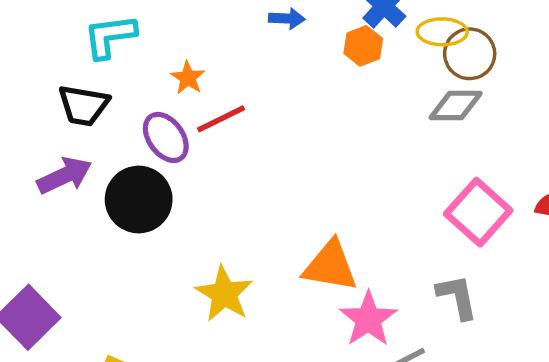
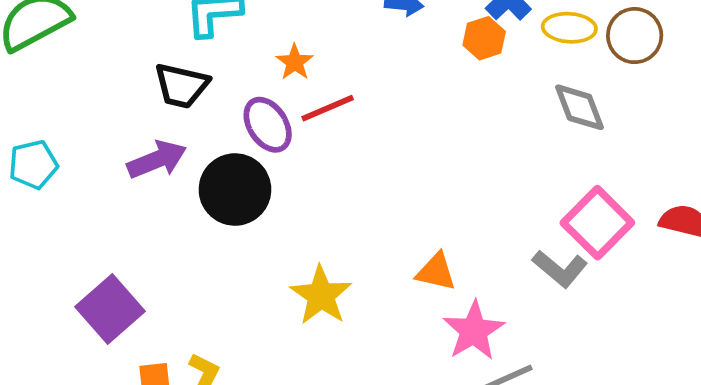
brown circle: (470, 54) -> (635, 36), moved
gray diamond: (456, 105) -> (580, 107), turned 66
orange triangle: (330, 266) -> (436, 272), size x0.7
gray L-shape: (457, 297) -> (560, 269), moved, turned 138

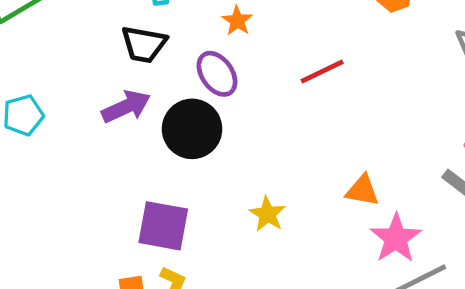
red line: (328, 108) -> (322, 71), moved
yellow star: (321, 295) -> (267, 214), size x0.7
purple square: (110, 309) -> (163, 226), moved, turned -36

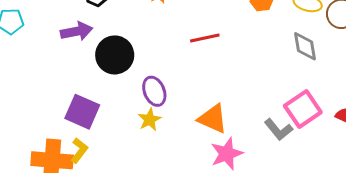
purple ellipse: (217, 74) -> (154, 91), moved
orange triangle: (362, 190) -> (213, 119), size x1.4

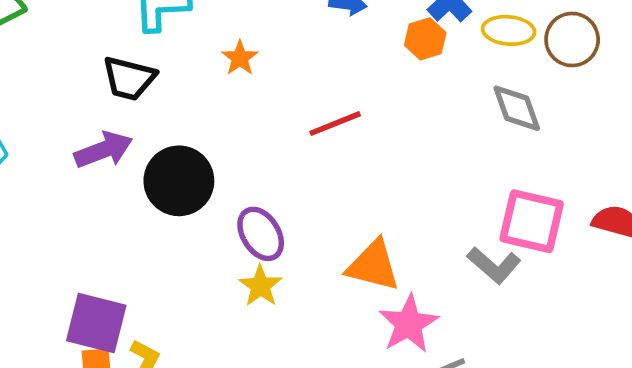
pink square: (303, 109) -> (532, 221), turned -33
purple square: (82, 112) -> (96, 323), moved

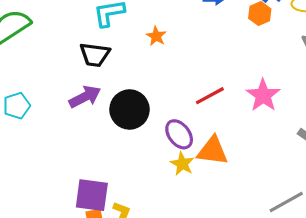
red line: (335, 124) -> (210, 96), moved
orange triangle: (373, 265) -> (212, 151), moved
pink star: (409, 324) -> (263, 95), moved

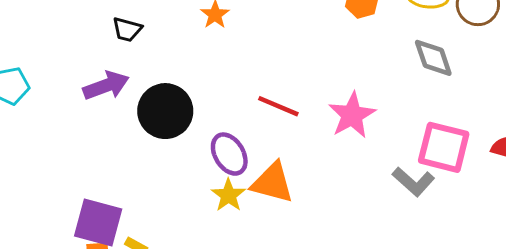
black trapezoid: (95, 55) -> (127, 29), size x0.7
red line: (210, 96) -> (278, 106), turned 44

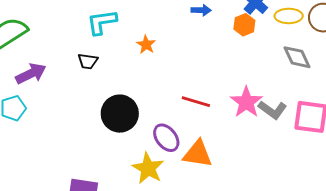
purple arrow: (106, 86) -> (31, 74), moved
gray L-shape: (413, 182) -> (273, 110), moved
yellow star: (228, 195) -> (148, 168), moved, size x1.4

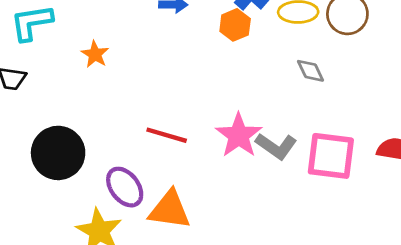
gray diamond: (297, 57) -> (311, 71), size x0.7

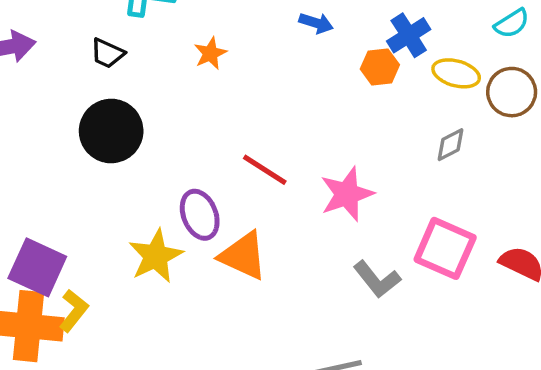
gray diamond: (311, 71) -> (450, 145), turned 72
gray L-shape: (276, 146) -> (377, 279), moved
black circle: (58, 153) -> (111, 131), moved

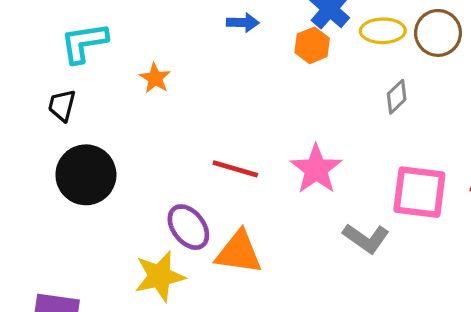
black trapezoid: (107, 53) -> (62, 105), turned 96
yellow star: (156, 256) -> (160, 276), turned 30

